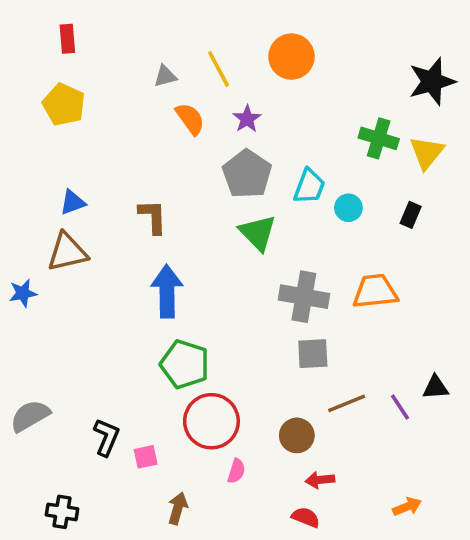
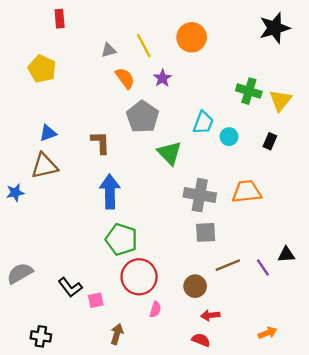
red rectangle: (67, 39) -> (60, 19), moved
black star: (432, 81) -> (275, 28), moved
gray pentagon: (247, 174) -> (143, 117), moved
black L-shape: (106, 437) -> (70, 287), turned 120

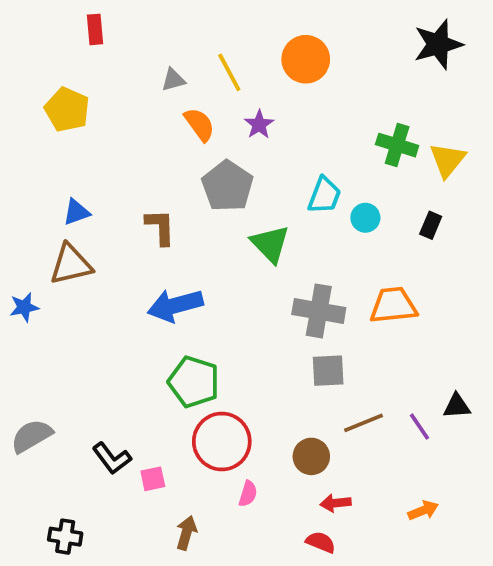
blue arrow: (110, 192) -> (175, 305), turned -104
orange arrow: (268, 333) -> (423, 510), moved

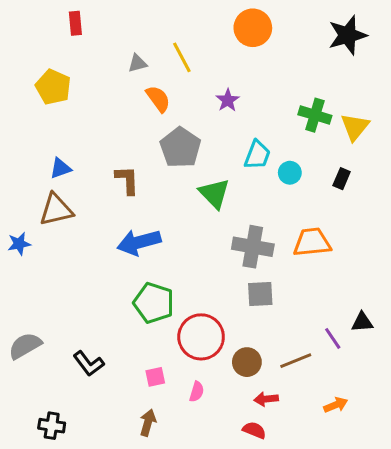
orange circle: (306, 59) -> (253, 28), moved
purple star: (259, 125) -> (228, 100), moved
brown line: (364, 423) -> (296, 361), moved
red circle: (222, 441) -> (201, 337), moved
pink square: (153, 479) -> (155, 377), moved

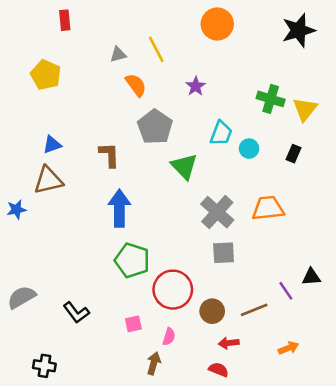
blue arrow: (139, 242) -> (119, 208), turned 105
gray cross: (253, 247) -> (217, 212), turned 32
brown arrow: (148, 423) -> (154, 363), moved

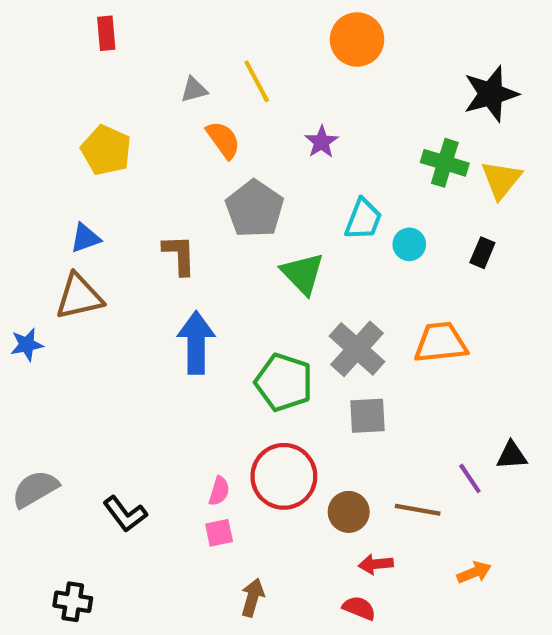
black star: (299, 30) -> (491, 94), moved
yellow pentagon: (46, 75) -> (106, 150), moved
green pentagon: (132, 260) -> (284, 382), moved
brown line: (254, 310) -> (418, 510), turned 32
pink semicircle: (169, 337) -> (219, 491), moved

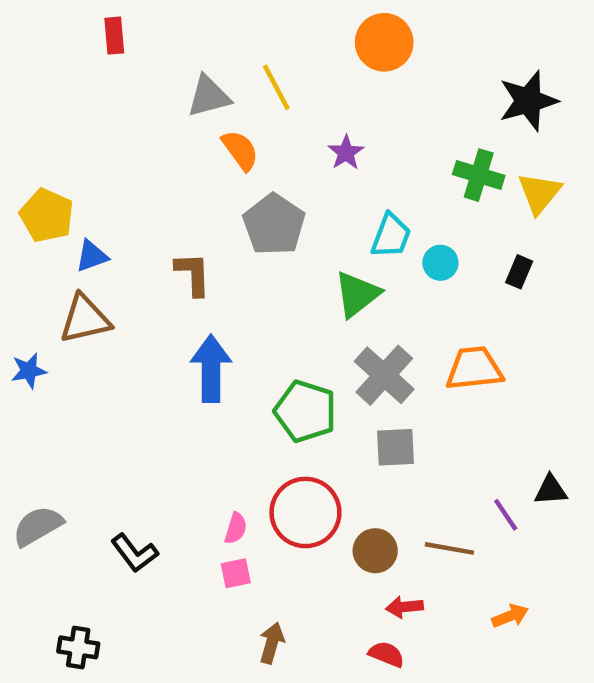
gray triangle: (194, 90) -> (209, 96), size x1.5
yellow pentagon: (106, 150) -> (47, 216), moved
green triangle: (303, 274) -> (357, 294), moved, turned 36

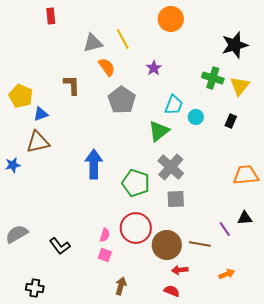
brown L-shape: (193, 274) -> (72, 85), moved
orange trapezoid: (474, 368) -> (246, 175), moved
brown circle: (375, 551) -> (167, 245), size x1.5
pink square: (236, 573) -> (105, 255), turned 32

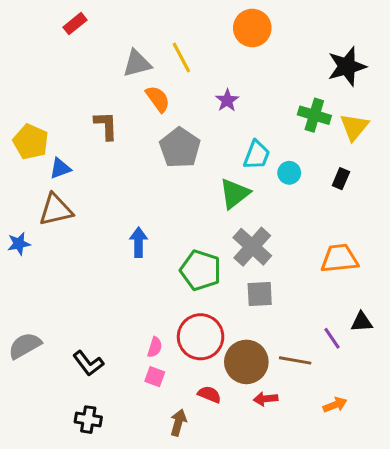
red rectangle: (51, 16) -> (75, 24), turned 56
blue arrow: (94, 164) -> (139, 242), size x0.7
orange trapezoid: (246, 175) -> (339, 258), moved
black cross: (35, 288) -> (88, 420), moved
red semicircle: (172, 291) -> (209, 394), moved

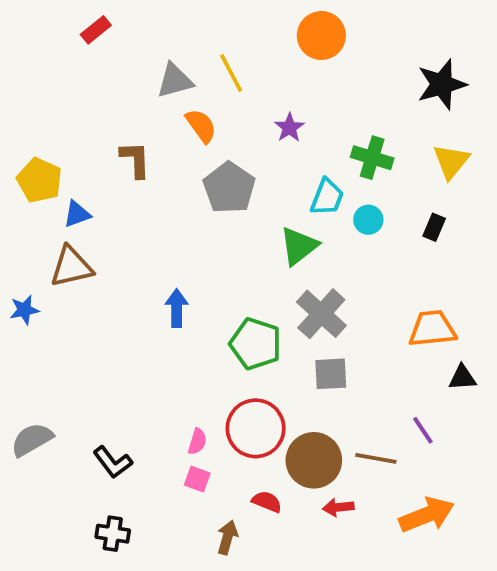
green cross: (314, 115) -> (372, 158), moved
black triangle: (362, 322) -> (462, 378), moved
orange arrow: (335, 405) -> (427, 515), size x1.8

